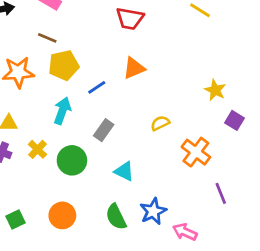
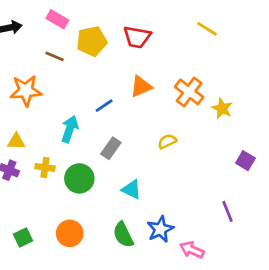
yellow pentagon: (64, 65) -> (92, 41), moved
purple square: (234, 120) -> (245, 161), moved
yellow cross: (38, 149) -> (45, 167), turned -36
orange cross: (196, 152) -> (189, 92), moved

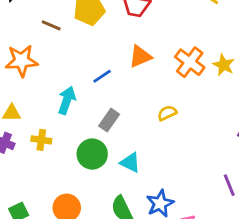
yellow star: (222, 108) -> (224, 65), moved
green circle: (79, 178) -> (92, 154), moved

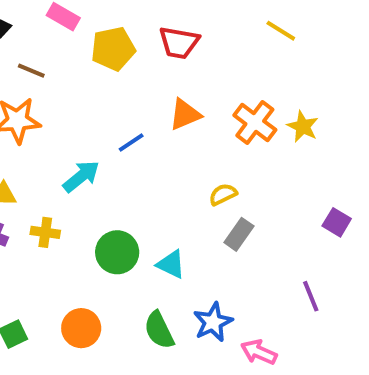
brown line: (51, 25) -> (31, 71), moved
cyan arrow: (67, 100) -> (81, 176), turned 32
gray rectangle: (109, 120) -> (239, 234), moved

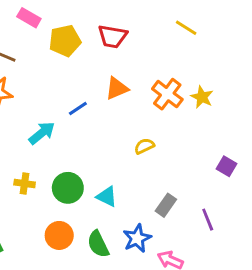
yellow cross: (45, 232) -> (25, 184), moved
gray rectangle: (239, 234) -> (166, 205), moved
orange circle: (81, 328) -> (59, 235), moved

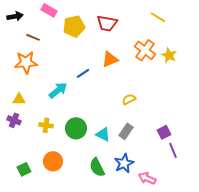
orange cross: (167, 94) -> (145, 50), moved
yellow star: (202, 97) -> (169, 55), moved
purple square: (226, 166) -> (164, 132), moved, turned 32
gray rectangle: (166, 205) -> (126, 131), moved
orange circle: (59, 235) -> (53, 161), moved

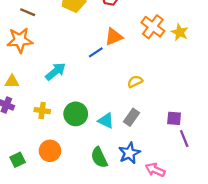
blue line: (83, 73) -> (96, 52), moved
purple square: (164, 132) -> (174, 118), turned 32

